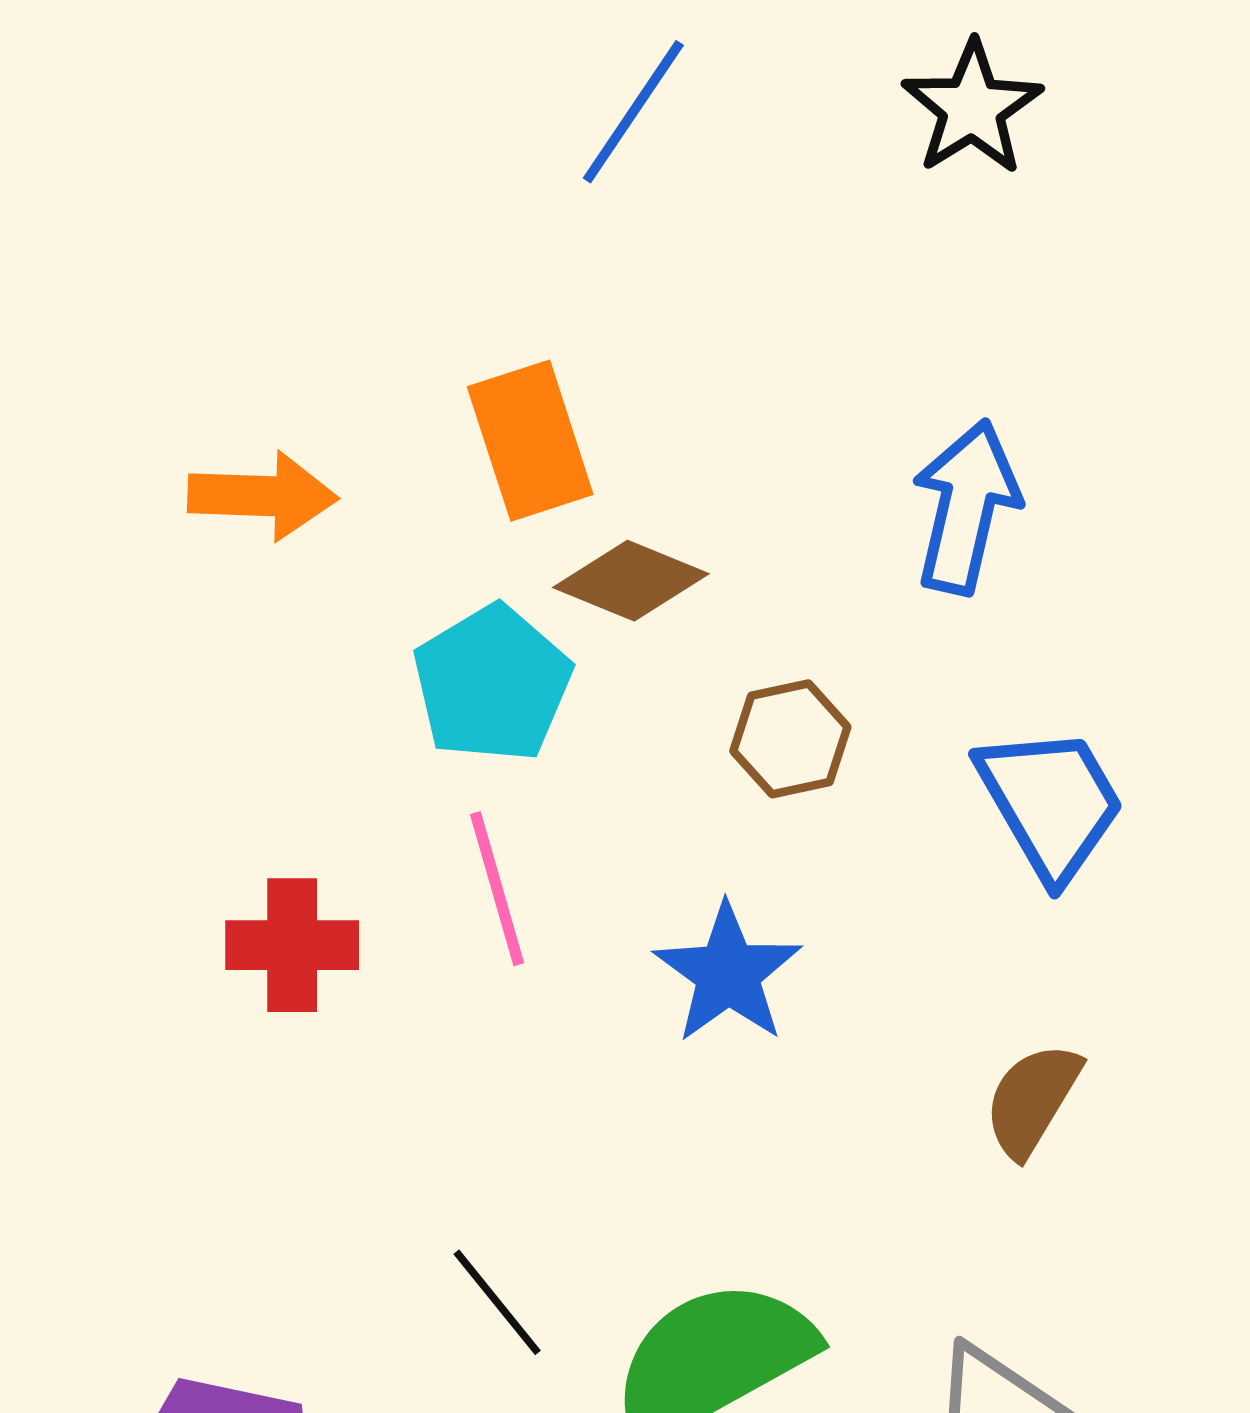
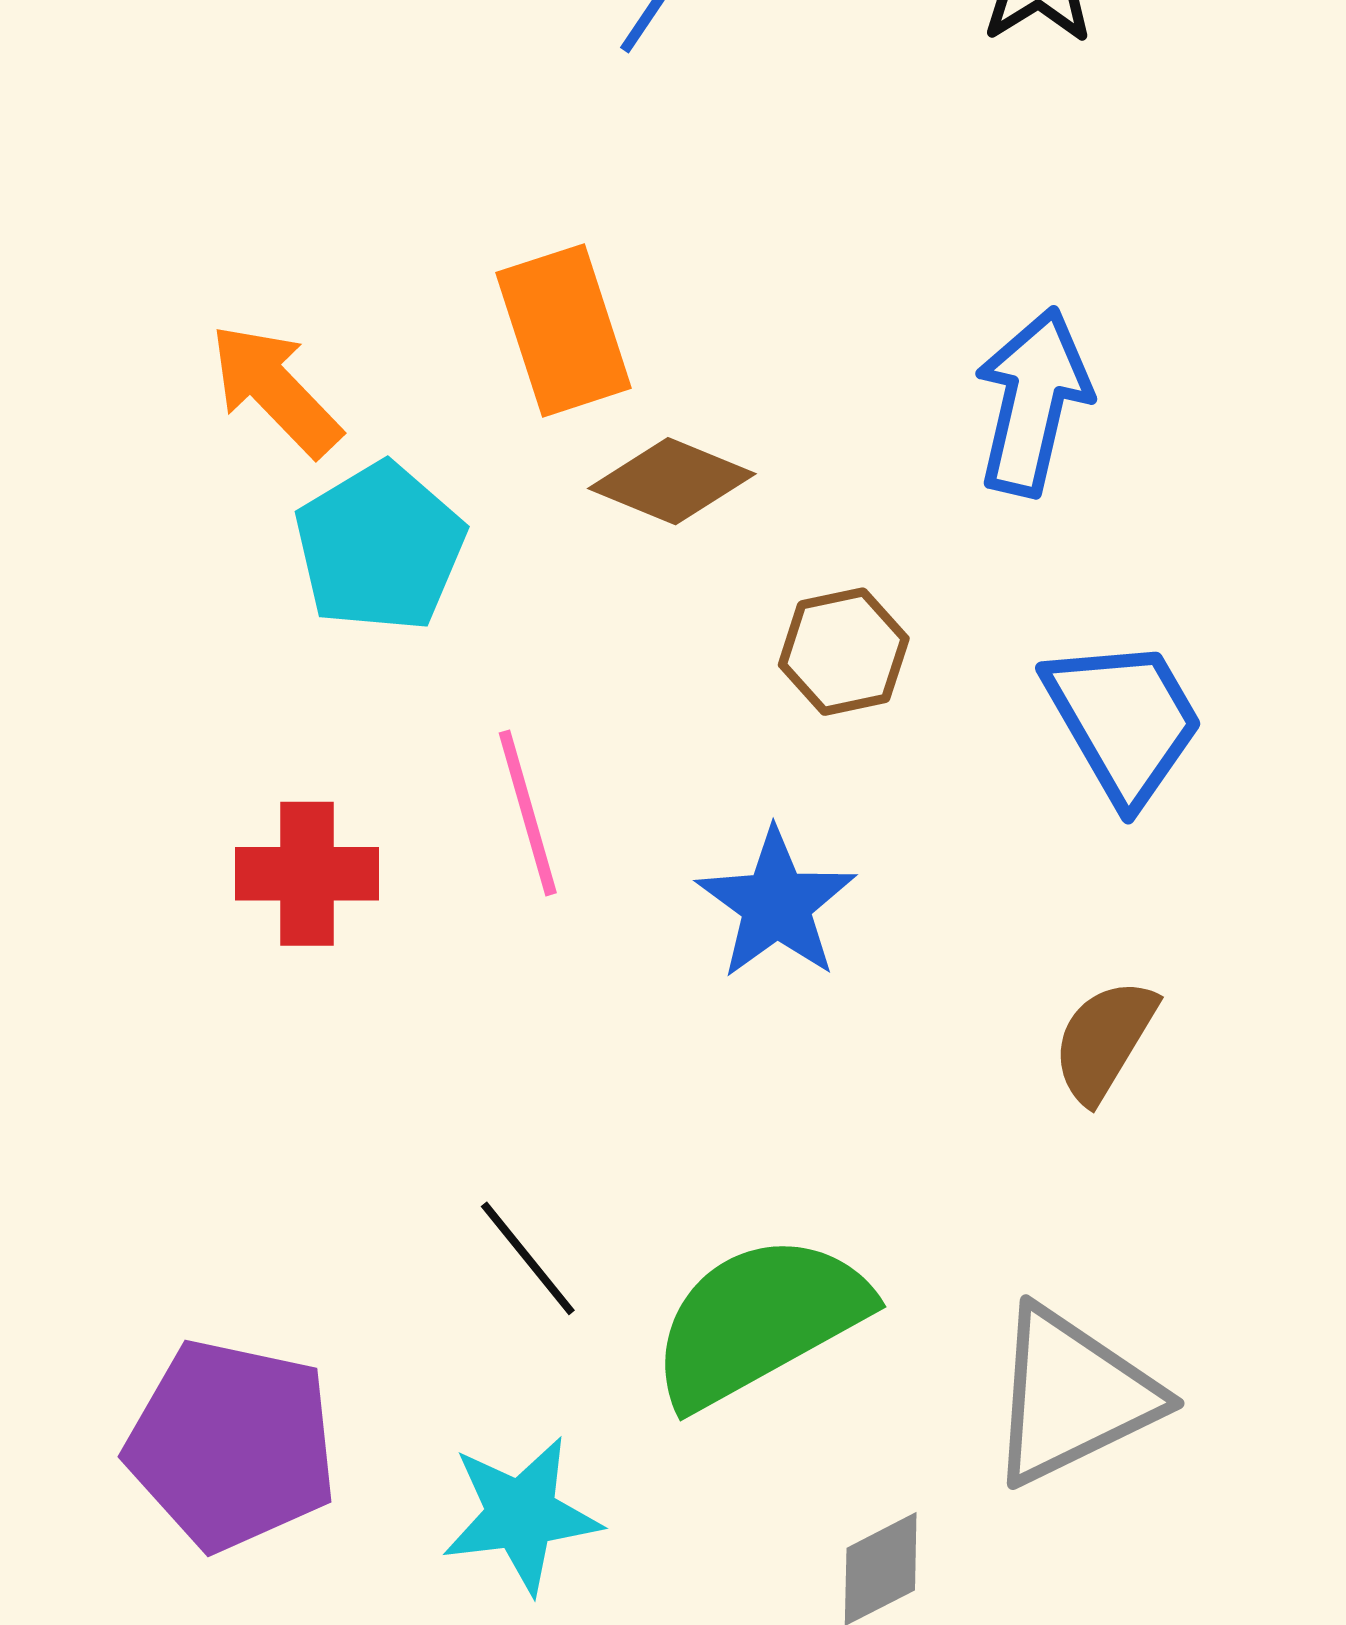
orange arrow: (263, 496) -> (275, 390), turned -136
cyan pentagon: (492, 684) -> (380, 547), moved

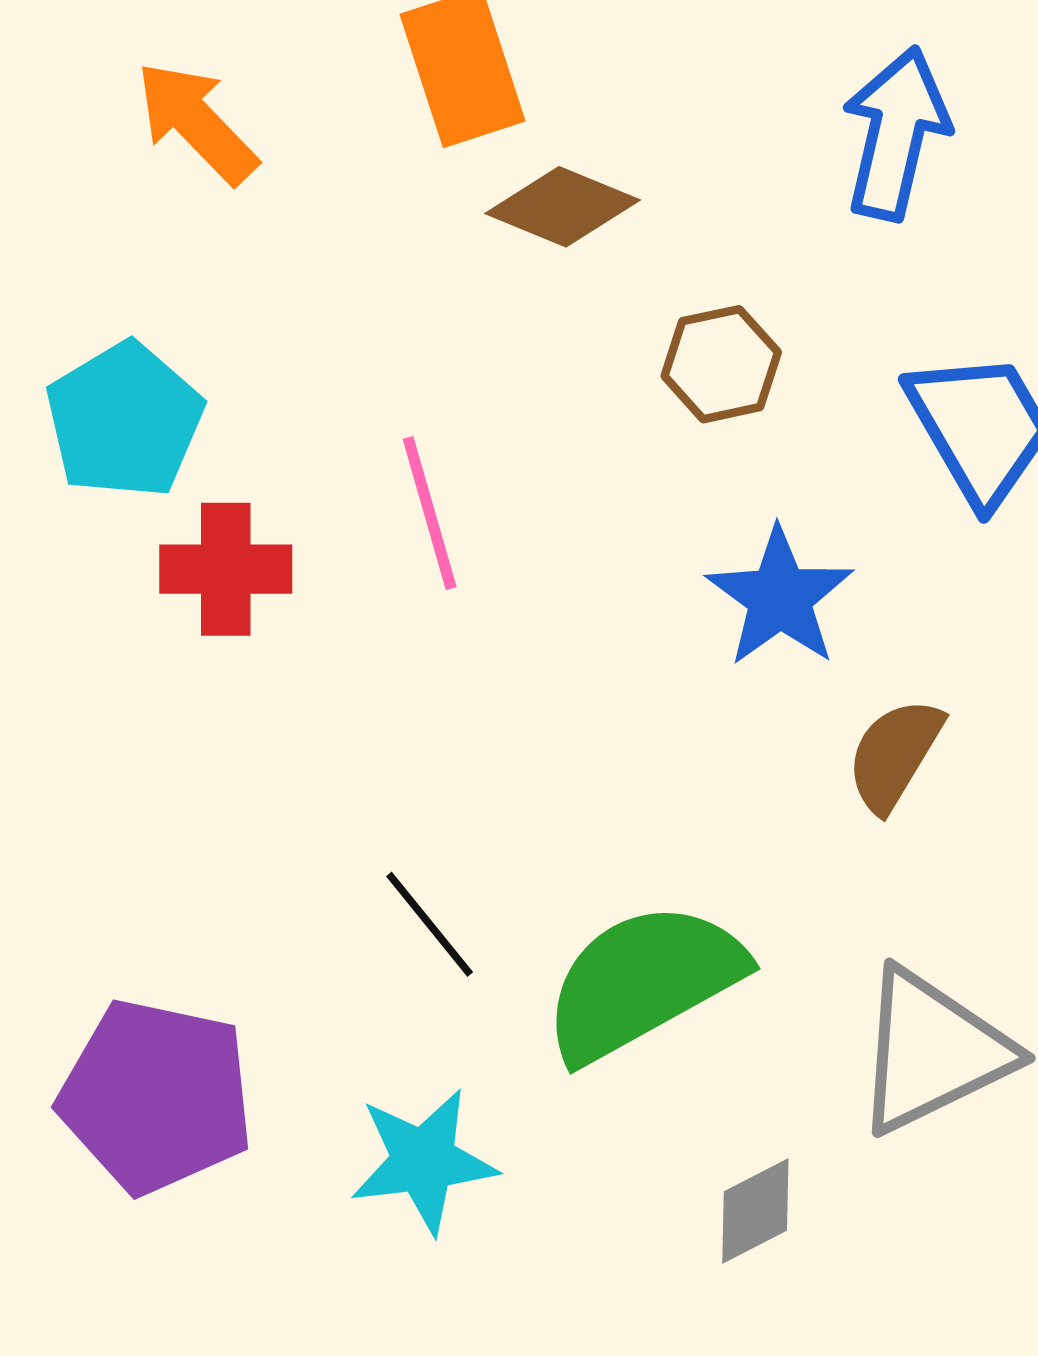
cyan pentagon: (380, 547) -> (124, 420), moved
blue star: (776, 904) -> (780, 597), moved
brown semicircle: (1104, 1040) -> (894, 755), moved

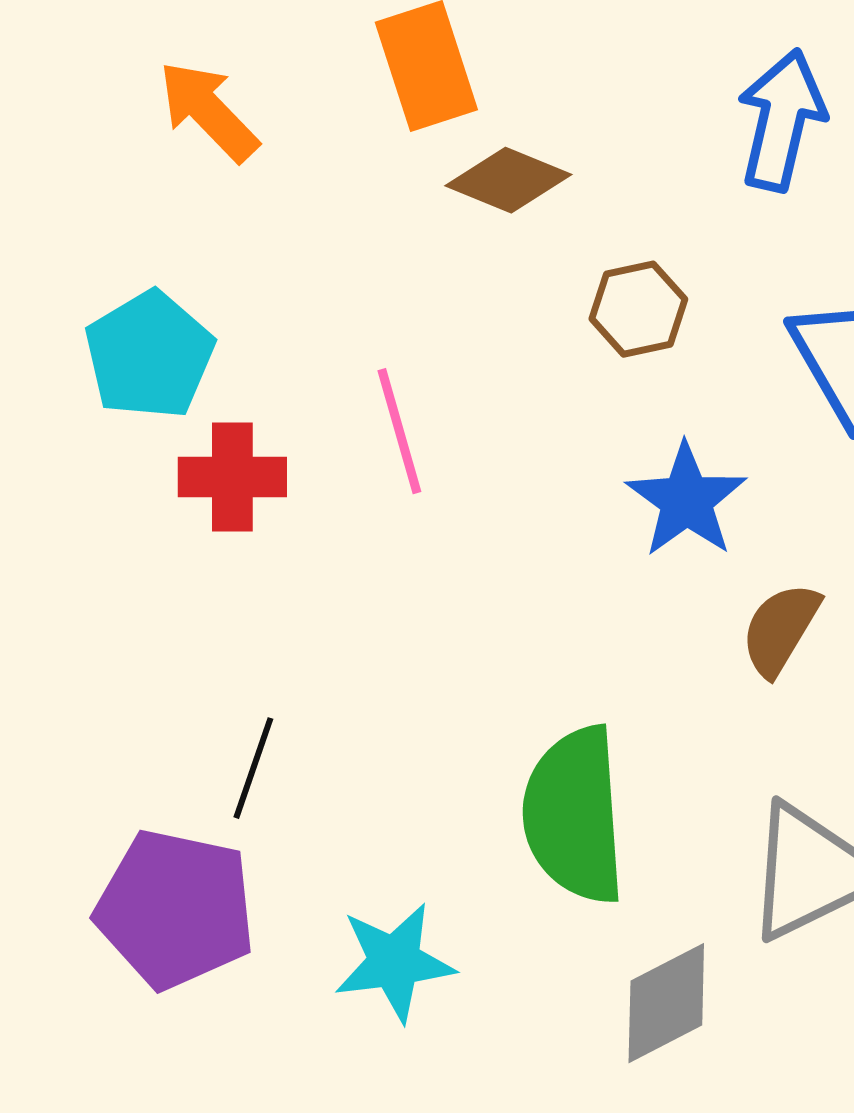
black line: (430, 924) -> (253, 768), moved, turned 58
green semicircle: (643, 982) -> (574, 815), turned -65
gray diamond: (755, 1211) -> (666, 1003), size x1.4

